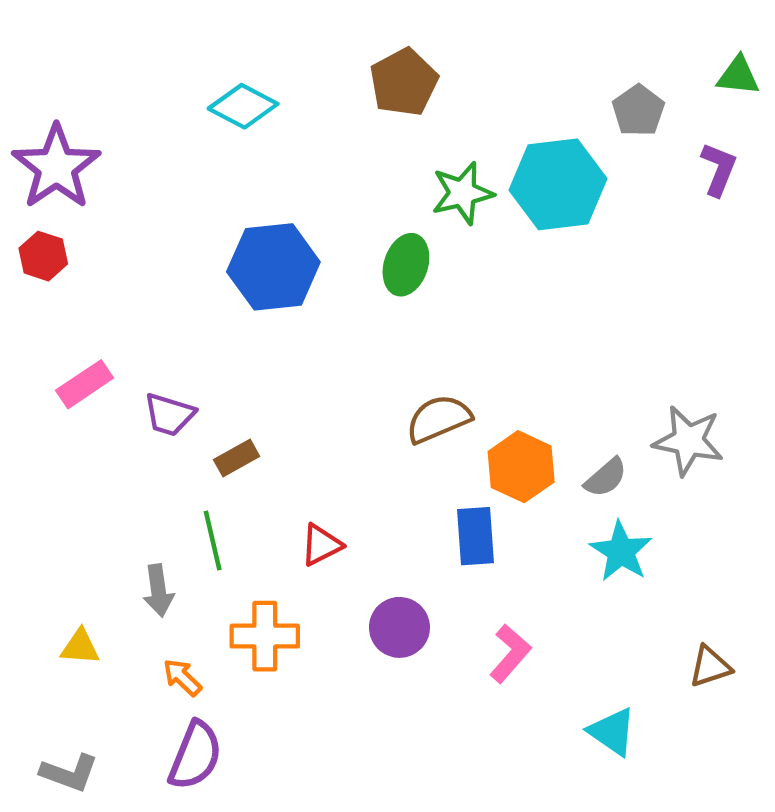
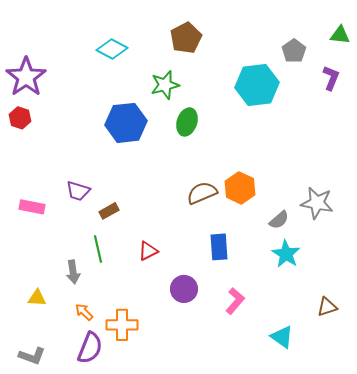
green star: (462, 193) -> (165, 85), moved
pink rectangle: (85, 384) -> (32, 207), moved, turned 45
orange hexagon: (521, 467) -> (240, 188), moved
orange cross: (265, 636) -> (122, 325), moved

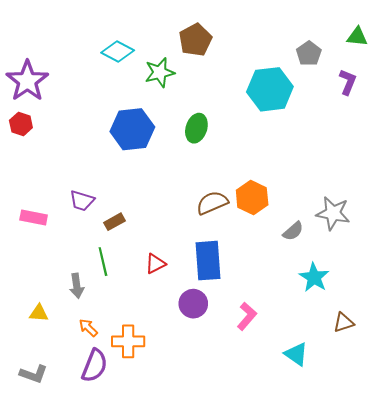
green star: (165, 85) -> (160, 72), moved
blue rectangle: (219, 247) -> (208, 261), moved, size x1.4
cyan star: (286, 254) -> (314, 277), moved

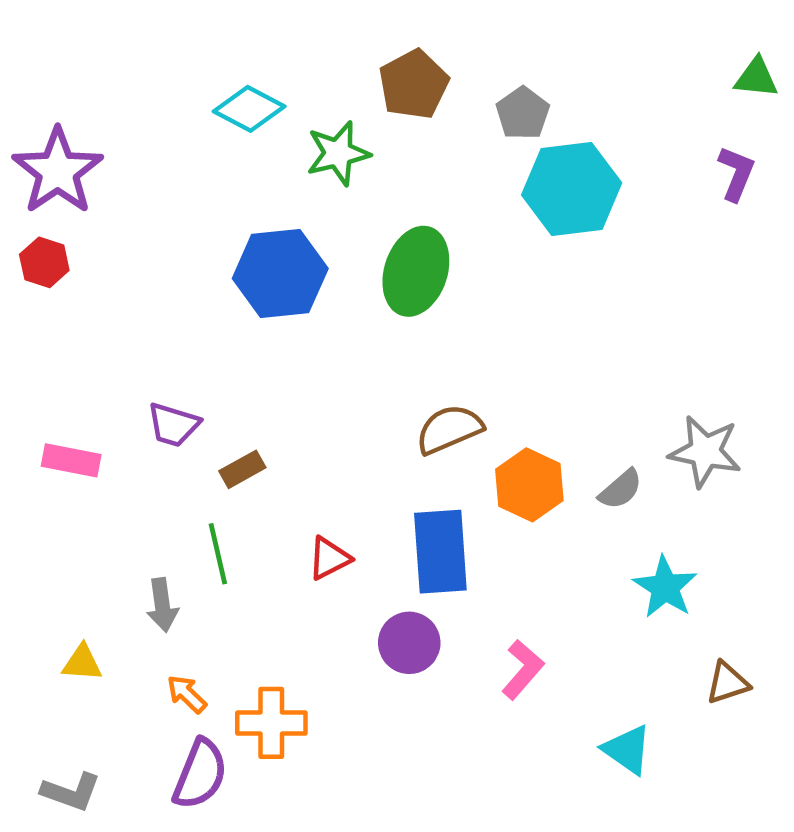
gray pentagon: (309, 54) -> (523, 113), moved
green ellipse: (196, 128) -> (416, 271), size x1.4
orange hexagon: (252, 197) -> (529, 485), moved

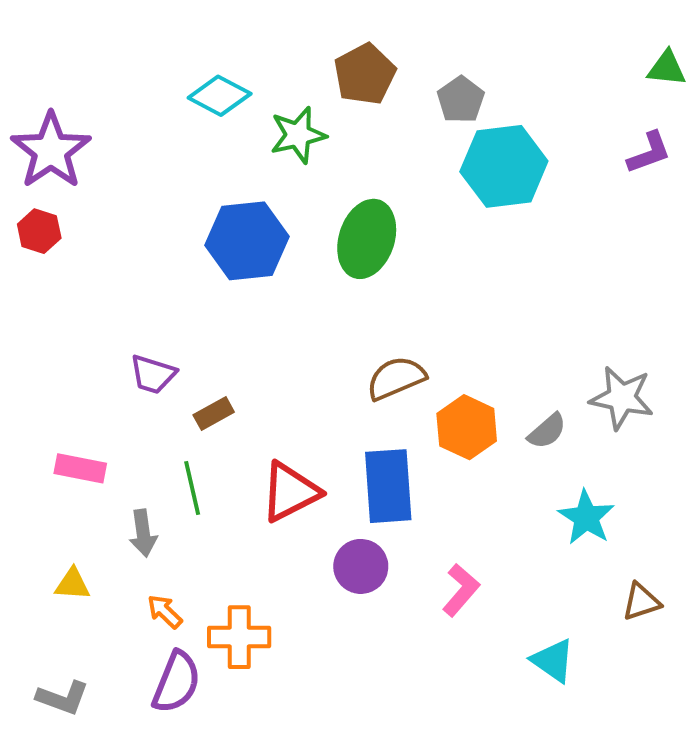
purple L-shape: (736, 173) -> (649, 153), turned 48
pink rectangle: (71, 460) -> (80, 468), moved
red triangle: (329, 558) -> (290, 492), size x1.6

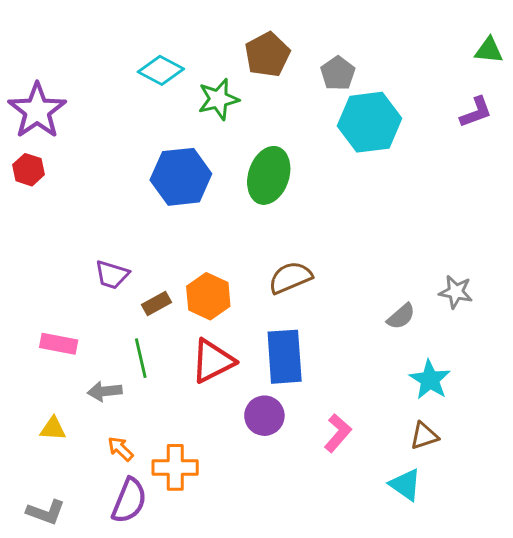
gray star: (622, 398) -> (456, 292), size x0.7
orange hexagon: (467, 427) -> (208, 296), moved
gray arrow: (143, 533) -> (105, 391), turned 92
brown triangle: (641, 602) -> (424, 436), moved

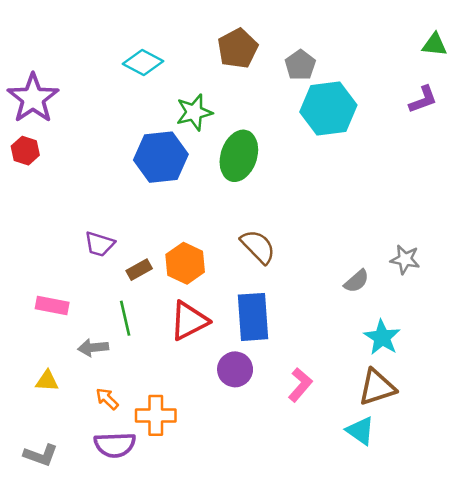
green star: (218, 99) -> (194, 112), moved
brown semicircle: (290, 278) -> (258, 247), turned 69
brown triangle: (424, 436) -> (377, 387), size x1.5
purple semicircle: (129, 501) -> (115, 445), turned 66

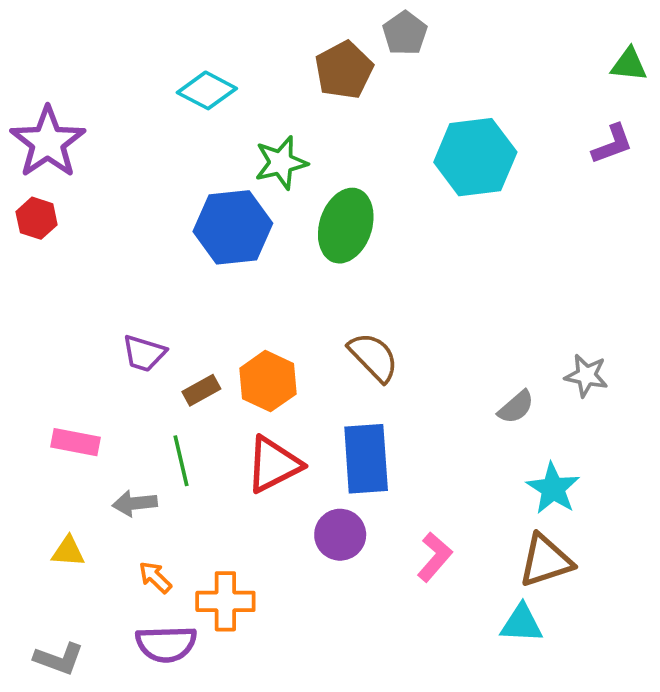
gray pentagon: (300, 65) -> (405, 33), moved
cyan triangle: (360, 431) -> (522, 624), turned -32

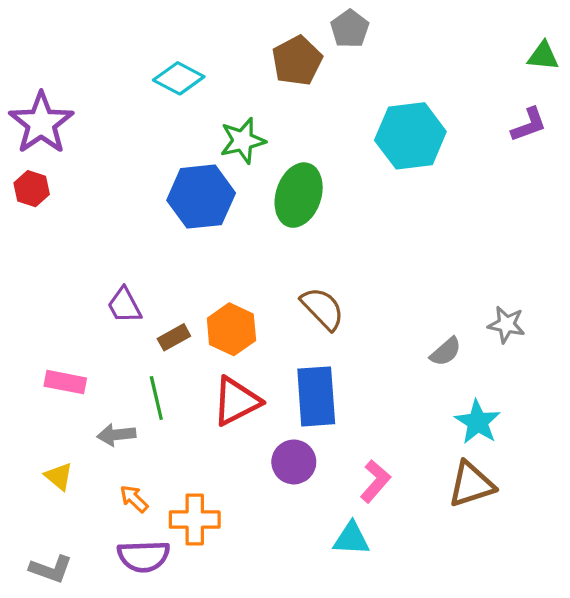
purple trapezoid: (144, 353) -> (124, 305), turned 45
yellow triangle: (68, 551) -> (59, 476), turned 36
cyan triangle: (522, 624) -> (351, 539), moved

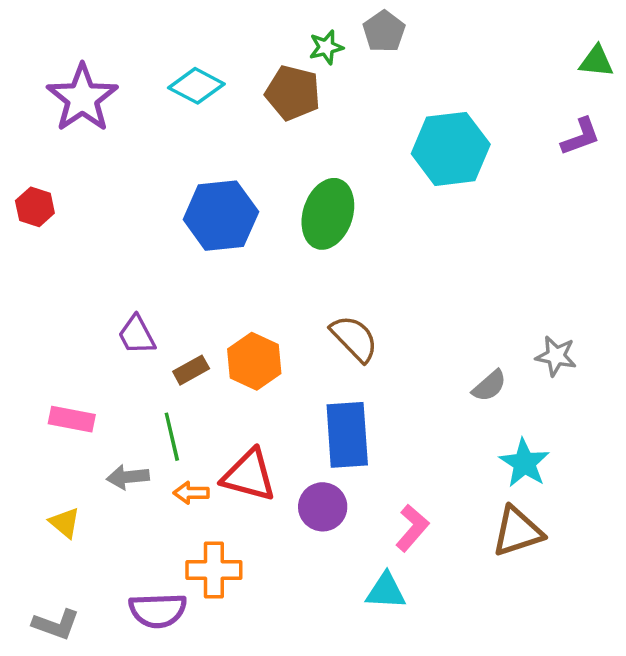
brown pentagon: (297, 61) -> (293, 93), moved, turned -30
purple star: (41, 123) -> (82, 98), moved
green star: (243, 141) -> (326, 47), moved, size x0.7
red triangle: (236, 401) -> (249, 475), moved, turned 42
orange arrow: (134, 499) -> (191, 493), moved, turned -44

